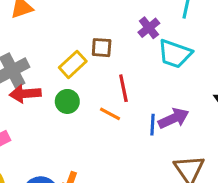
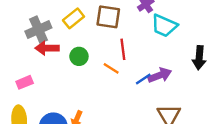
brown square: (102, 48) -> (108, 17), size x1.5
yellow rectangle: (73, 64) -> (74, 18), moved
blue line: (153, 125) -> (143, 79), turned 49

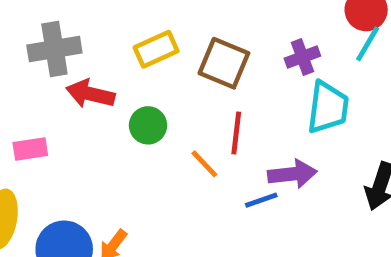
cyan trapezoid: (164, 26) -> (328, 107), turned -120
gray cross: (38, 30) -> (54, 49), moved
purple arrow: (160, 75) -> (292, 174), moved

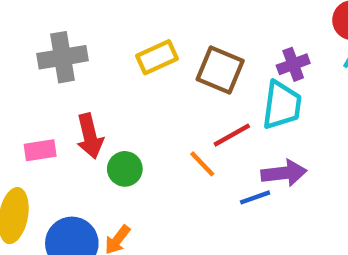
red arrow: (90, 94) -> (90, 136), moved, turned -117
cyan trapezoid: (328, 107) -> (282, 105), moved
green circle: (148, 125) -> (125, 169), moved
red line: (236, 133) -> (232, 135), turned 54

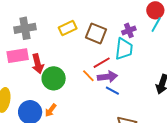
pink rectangle: (40, 150) -> (18, 56), moved, size x1.5
green circle: (125, 169) -> (54, 78), size x1.5
purple arrow: (284, 173) -> (107, 77), moved
blue line: (255, 197) -> (112, 91), turned 48

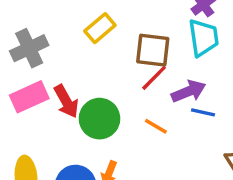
brown square: (96, 33) -> (153, 50), moved
red line: (102, 63) -> (154, 78), moved
orange line: (88, 76) -> (156, 126), moved

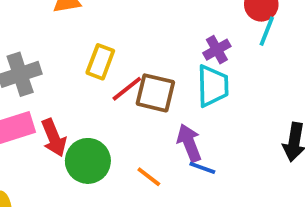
yellow rectangle: (100, 28) -> (100, 62), turned -36
red line: (154, 78) -> (127, 89), moved
purple arrow: (189, 91) -> (189, 143), turned -96

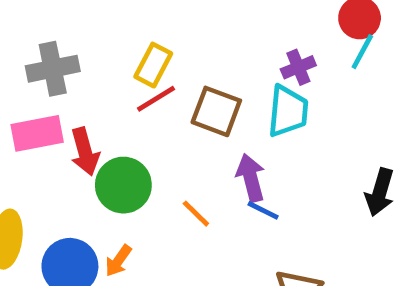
red line: (127, 89) -> (156, 99), moved

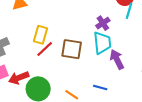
red arrow: (85, 151) -> (19, 78), turned 96
purple arrow: (251, 178) -> (117, 59), moved

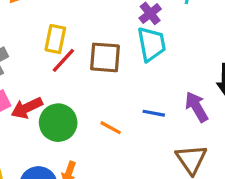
purple arrow: (117, 59) -> (196, 107), moved

